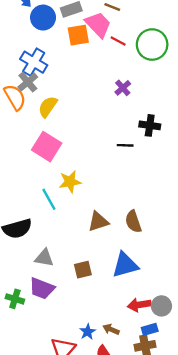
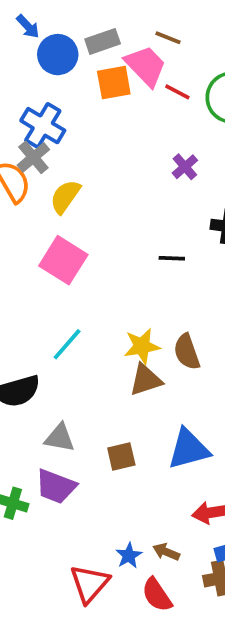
black line: (125, 145) -> (172, 258), moved
yellow star: (70, 182) -> (142, 346), moved
cyan line: (49, 199) -> (67, 344), turned 70
brown semicircle: (133, 222) -> (187, 352), moved

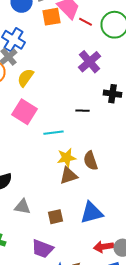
purple cross: (185, 167) -> (90, 62), size x1.6
cyan line: (67, 344) -> (54, 133), moved, turned 42
purple trapezoid: (56, 486) -> (43, 249), moved

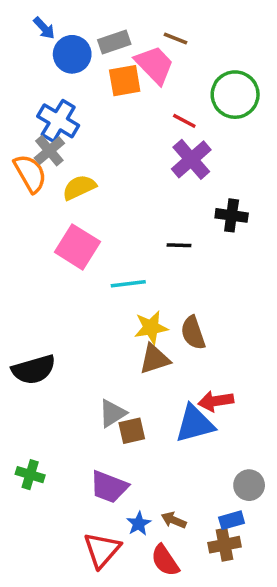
red line: (86, 22) -> (184, 121), moved
yellow semicircle: (26, 78) -> (79, 187), turned 30
gray triangle: (23, 207) -> (112, 413), moved, turned -42
red arrow: (104, 247) -> (216, 401), moved

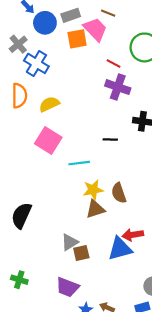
gray cross: (49, 151) -> (18, 44), moved
purple cross: (191, 159) -> (118, 87), turned -30
orange semicircle: (30, 173) -> (19, 96), turned 30
black semicircle: (34, 370) -> (21, 215), turned 130

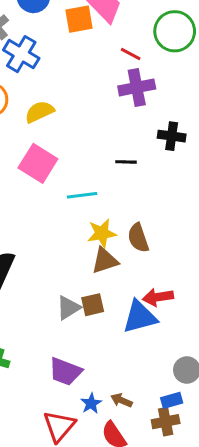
purple cross: (118, 87) -> (137, 87), turned -30
brown square: (81, 253) -> (93, 305), moved

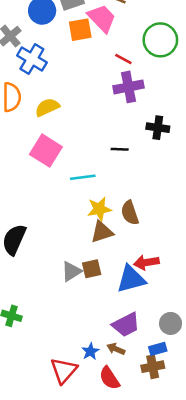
purple trapezoid: (65, 372) -> (126, 325), moved, turned -48

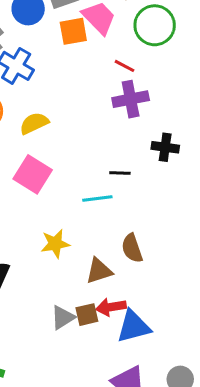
green circle: (160, 40) -> (155, 25), moved
cyan line: (83, 177) -> (97, 199), moved
yellow star: (99, 209) -> (55, 244), moved
red arrow: (146, 262) -> (111, 307), moved

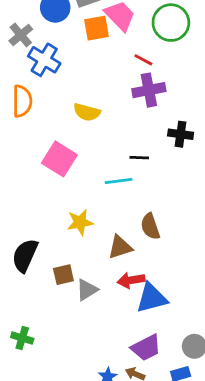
yellow semicircle: (34, 123) -> (87, 112), moved, turned -140
brown square: (87, 315) -> (63, 275), moved

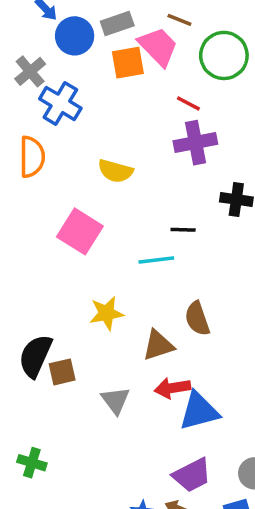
brown square: (63, 275) -> (62, 372), moved
gray triangle: (87, 290) -> (115, 400), turned -35

